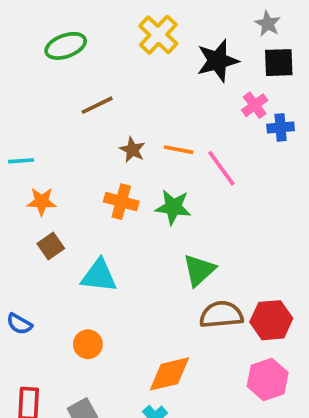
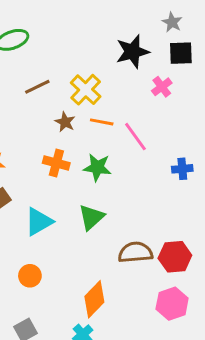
yellow cross: (158, 35) -> (86, 90), moved
blue cross: (281, 127) -> (182, 169), moved
green triangle: (199, 270) -> (91, 217), moved
cyan triangle: (99, 276) -> (39, 222), turned -36
orange diamond: (169, 374) -> (94, 299), turned -33

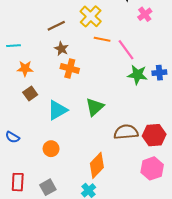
brown line: (37, 87) -> (56, 26), moved
brown star: (65, 122) -> (61, 49), moved
green star: (97, 167) -> (137, 75), moved

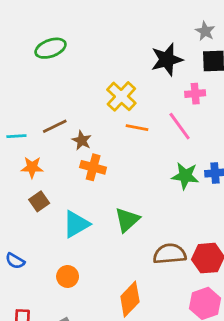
pink cross: (145, 14) -> (195, 94), turned 32
brown line: (56, 26) -> (55, 126), moved
pink line: (126, 50) -> (180, 126), moved

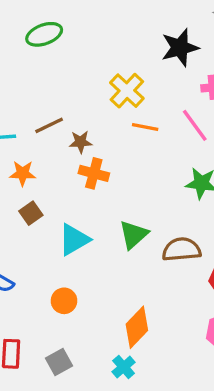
brown star: (82, 140) -> (81, 142), turned -30
brown semicircle: (170, 254) -> (182, 249), moved

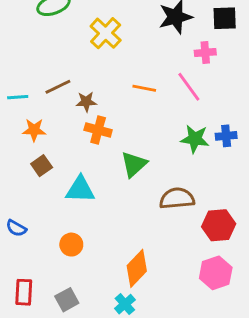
yellow cross: (127, 91) -> (106, 33), moved
green triangle: (134, 235) -> (134, 164), moved
cyan triangle: (74, 240) -> (80, 189), turned 32

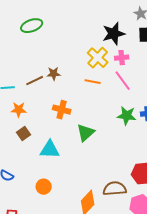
yellow cross: (106, 33) -> (98, 58), moved
pink cross: (205, 53) -> (122, 58), moved
brown star: (86, 102) -> (54, 74), moved
brown semicircle: (177, 198) -> (115, 189), moved

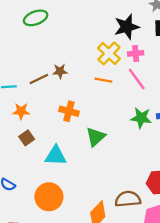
orange circle: (44, 187) -> (49, 197), size x1.6

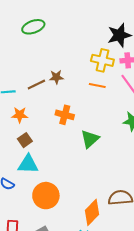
yellow cross: (109, 53) -> (102, 60), turned -30
cyan triangle: (56, 156) -> (28, 164), moved

